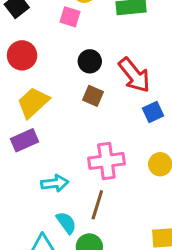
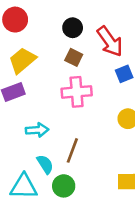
pink cross: (106, 161) -> (77, 92), moved

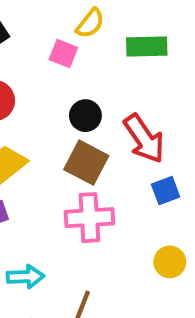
brown square: (74, 57) -> (86, 163), size x1.5

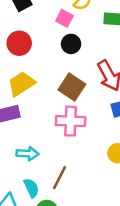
black circle: (85, 116) -> (71, 44), moved

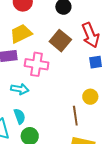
pink cross: (71, 121) -> (37, 64), moved
brown line: (60, 178) -> (75, 116), moved, turned -42

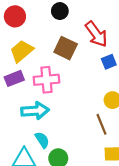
cyan arrow: (20, 89) -> (35, 111), size x1.4

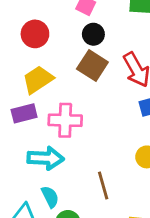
brown square: (66, 48) -> (92, 66), moved
brown line: (102, 124) -> (103, 186), moved

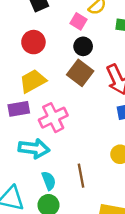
pink cross: (65, 120) -> (53, 118), turned -32
cyan semicircle: (50, 197) -> (49, 181), moved

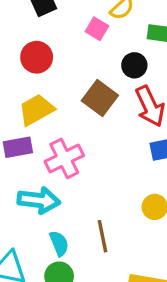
black circle: (83, 46) -> (134, 65), moved

